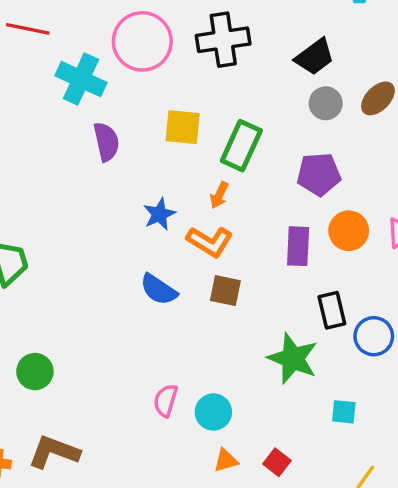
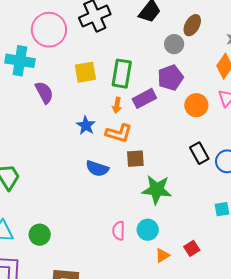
gray circle: (326, 103) -> (174, 44), moved
purple rectangle: (298, 246) -> (144, 98), moved, turned 75
green star: (293, 359) -> (157, 190), moved
red square: (277, 462) -> (192, 248), turned 35

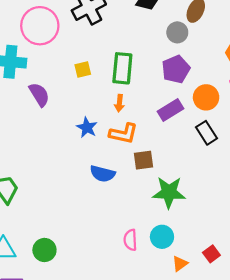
yellow square: (85, 72) -> (83, 69), size x0.7
purple rectangle: (144, 98) -> (170, 110), moved
black rectangle: (199, 153) -> (206, 133), moved

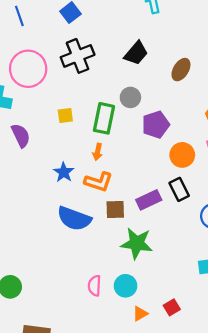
gray circle: (177, 32) -> (130, 97), moved
purple rectangle: (170, 110) -> (149, 200), moved
blue semicircle: (103, 174) -> (74, 219), size x1.4

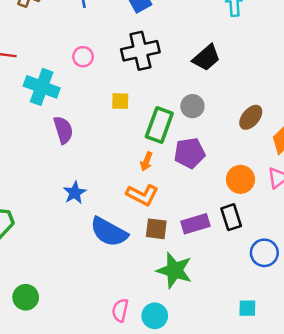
pink circle: (28, 69) -> (83, 57), size x0.5
brown ellipse: (181, 70) -> (251, 117), moved
yellow square: (65, 116) -> (120, 101), moved
purple pentagon: (156, 125) -> (190, 153), moved
blue star: (64, 172) -> (75, 193), moved

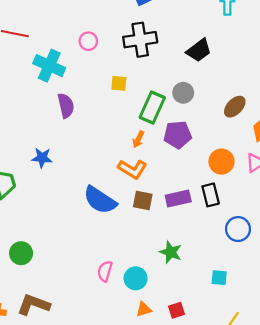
blue star: (75, 193) -> (42, 158), moved, turned 30
green star: (174, 270) -> (171, 252), moved, size x0.7

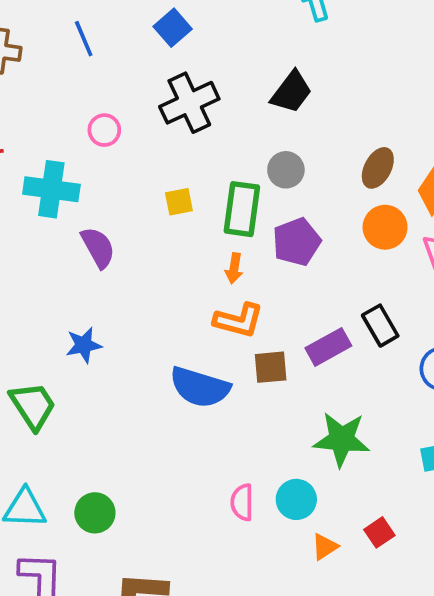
yellow square: (119, 83) -> (179, 202), moved
orange circle: (221, 162) -> (385, 227), moved
green star: (171, 252) -> (342, 439), size x1.4

